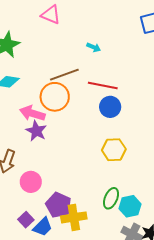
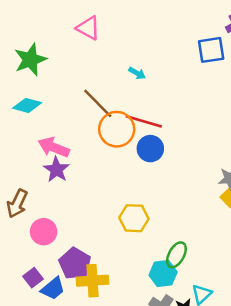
brown line: (64, 75) -> (98, 103), turned 60
orange circle: (55, 97) -> (117, 129), moved
yellow hexagon: (114, 150) -> (134, 218), moved
green ellipse: (111, 198) -> (176, 255), moved

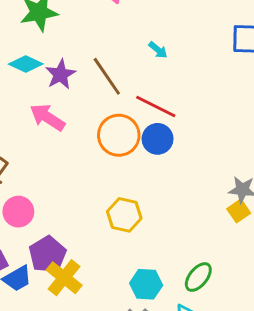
orange circle: (117, 129) -> (119, 135), moved
purple star: (56, 170) -> (61, 74), moved
green ellipse: (176, 255) -> (198, 277), moved
yellow cross: (93, 281) -> (64, 278), turned 32

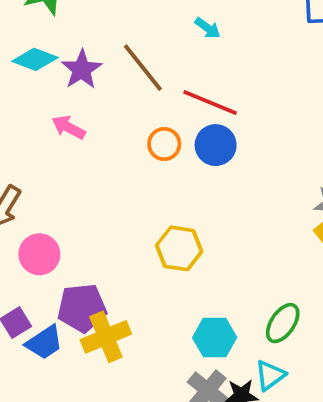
pink arrow: (47, 117) -> (69, 127), size x0.7
orange circle: (119, 135) -> (164, 144), size x0.6
purple pentagon: (48, 254) -> (82, 308), turned 30
yellow cross: (64, 278) -> (106, 337), turned 33

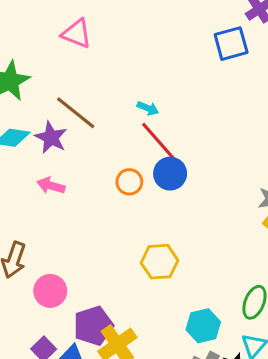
cyan arrow: (208, 28) -> (148, 108), moved
brown line: (143, 68) -> (76, 113), moved
red line: (210, 103) -> (158, 141), turned 39

